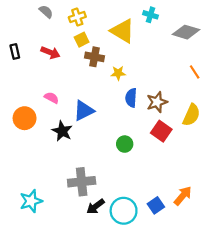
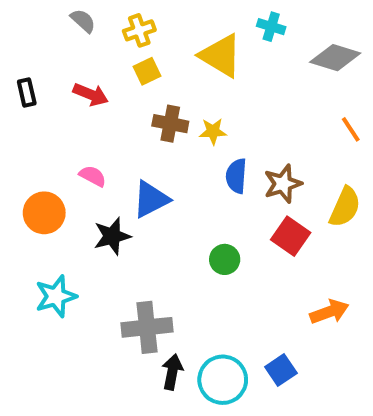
brown cross: (95, 57) -> (170, 124), moved
black star: (62, 131) -> (112, 236), turned 30
orange arrow: (183, 196) -> (329, 312), moved, turned 30
cyan star: (31, 201) -> (56, 296), moved
black arrow: (96, 206) -> (172, 372), turned 138

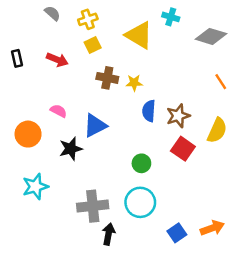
orange arrow: (329, 312) -> (212, 228), moved
cyan circle: (223, 380) -> (140, 202), moved

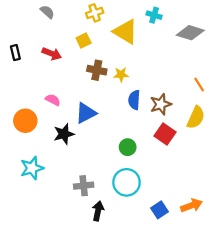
yellow cross: (88, 19) -> (95, 13), moved
orange line: (221, 82) -> (199, 84), moved
gray cross: (93, 206) -> (84, 186), size x0.7

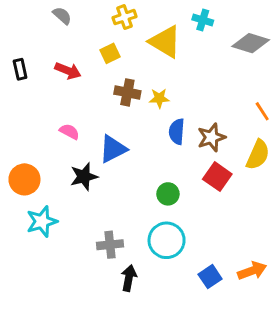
orange circle: (25, 121) -> (24, 179), moved

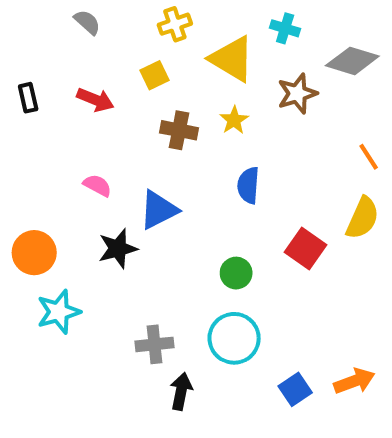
yellow star: (159, 98) -> (234, 120), moved, turned -30
brown star: (211, 137) -> (297, 94), moved

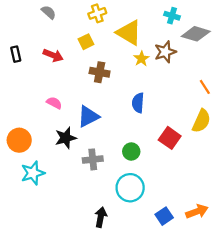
cyan cross: (285, 28) -> (172, 16), moved
yellow star: (234, 120) -> (141, 59), moved
gray cross: (154, 344) -> (93, 159), moved

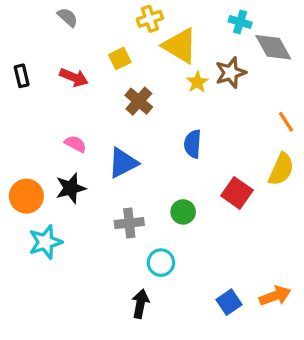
yellow cross: (97, 13) -> (150, 19), moved
gray diamond: (196, 34) -> (273, 47), turned 44
brown cross: (100, 72) -> (139, 101), turned 30
black star: (66, 138) -> (71, 188), moved
cyan circle: (130, 188) -> (161, 263), moved, size x0.7

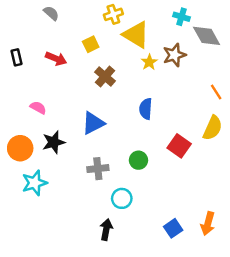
pink semicircle: (75, 144) -> (38, 108), moved
orange arrow: (275, 296) -> (208, 224), turned 125

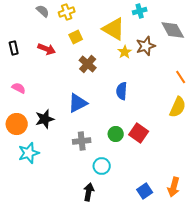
yellow cross: (113, 14) -> (67, 12), moved
cyan cross: (182, 17) -> (140, 11), moved, turned -32
pink semicircle: (38, 108) -> (19, 88), moved
red square: (179, 146) -> (139, 133), moved

